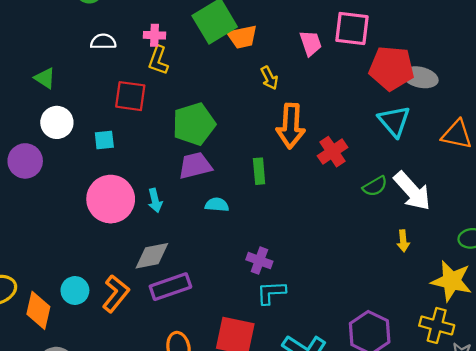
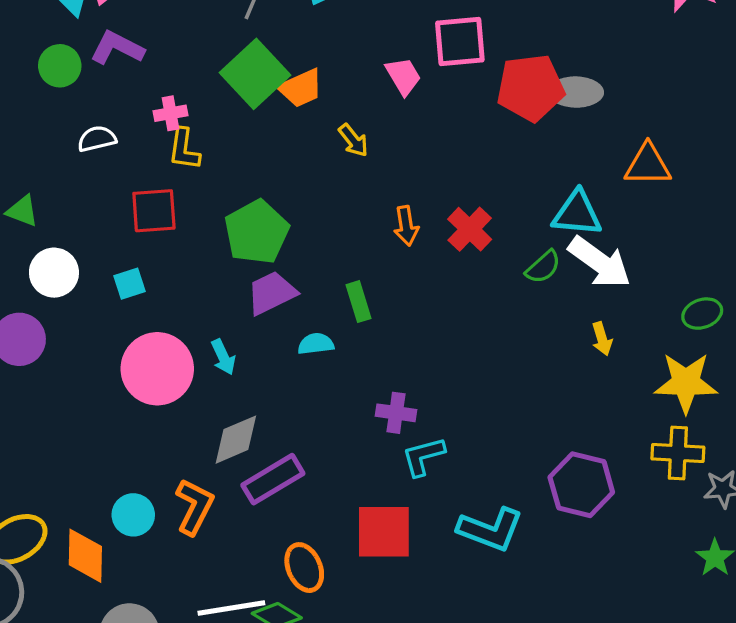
cyan triangle: (394, 121) -> (577, 214), moved, turned -32
orange arrow: (291, 126) -> (406, 226), moved, size x0.6
green rectangle: (259, 171) -> (359, 302), moved

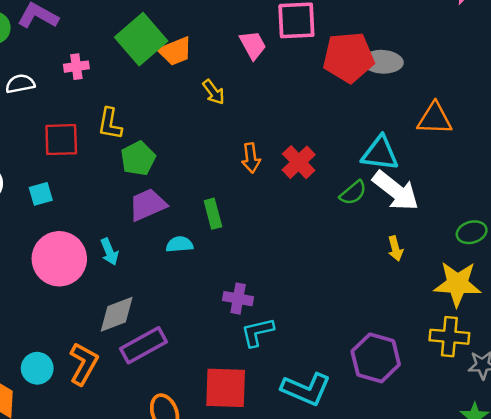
yellow L-shape: (184, 149) -> (110, 124), moved
green pentagon: (257, 232) -> (138, 158), size x0.7

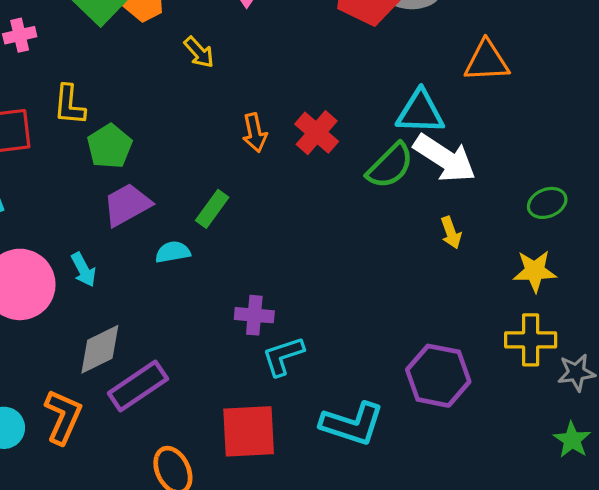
green semicircle: (353, 193) -> (390, 166), size x1.4
green rectangle: (213, 214) -> (212, 209), turned 56
yellow star: (457, 284) -> (535, 271), size x0.7

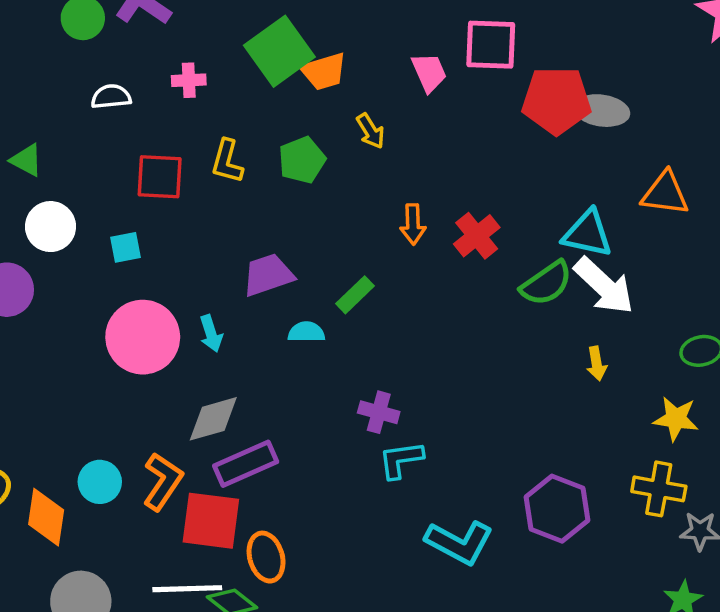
green pentagon: (110, 146) -> (302, 160), moved
red square: (249, 431) -> (211, 521), moved

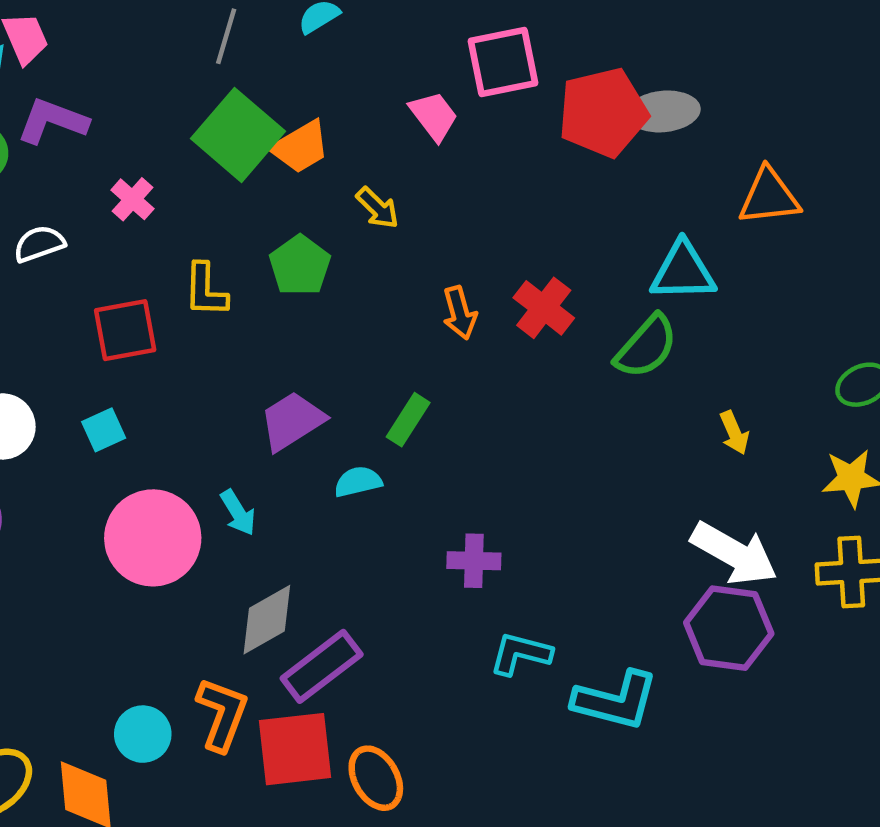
pink cross: (189, 80) -> (132, 199), turned -32
white arrow: (604, 286) -> (734, 553), moved
cyan L-shape: (401, 460) -> (521, 654), moved, turned 36

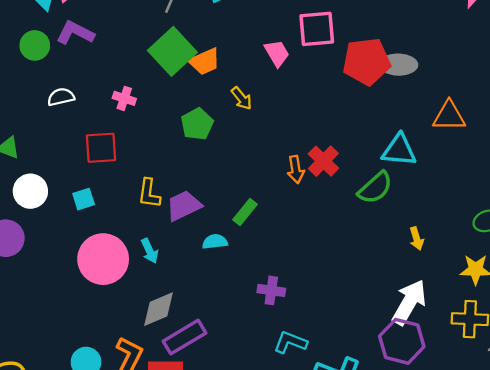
pink cross: (132, 199) -> (124, 98), moved, turned -30
yellow L-shape: (206, 290) -> (149, 193), moved
orange arrow: (460, 313) -> (296, 170), moved
white arrow: (734, 553) -> (409, 302), turned -96

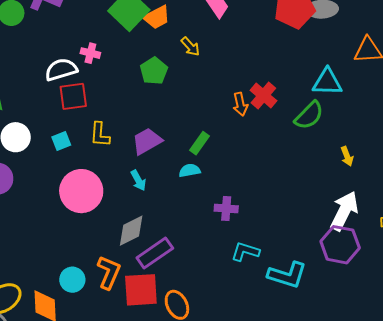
white semicircle: (61, 97) -> (61, 70), moved, size x1.4
yellow L-shape: (149, 193) -> (100, 135), moved
cyan semicircle: (215, 242) -> (190, 170), moved
cyan arrow: (150, 251) -> (138, 180), moved

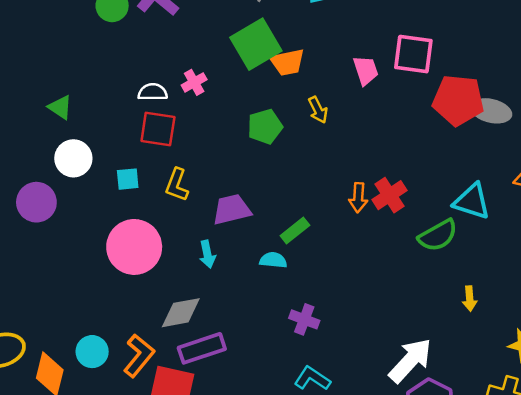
pink cross: (90, 53) -> (194, 82), turned 30
white semicircle: (61, 70) -> (153, 92), size x0.7
white arrow: (344, 211) -> (410, 360), moved

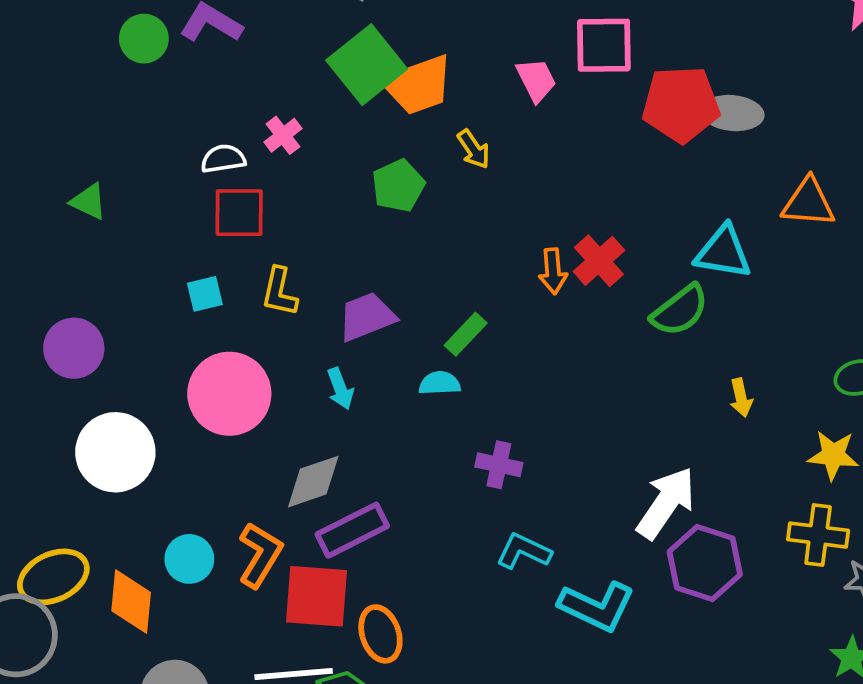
orange trapezoid: (287, 62) -> (418, 85), size x1.4
white circle: (73, 158) -> (115, 452), moved, size x1.4

